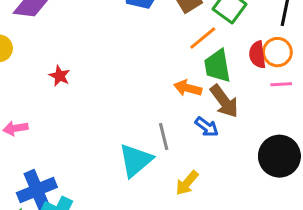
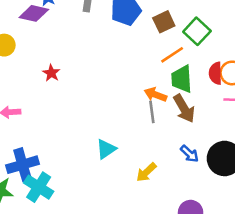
blue arrow: (207, 127) -> (189, 154), moved
gray line: (164, 136) -> (152, 112), moved
cyan triangle: (136, 160) -> (106, 149), size x0.7

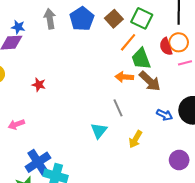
gray line: (152, 112) -> (118, 108), moved

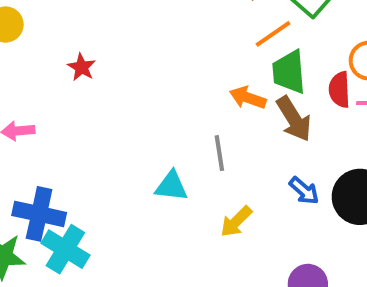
red semicircle: (166, 46) -> (339, 90), moved
cyan triangle: (99, 131) -> (171, 186), turned 42
blue cross: (38, 162) -> (39, 214), turned 30

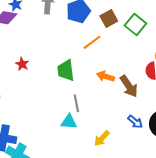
orange line: (273, 34) -> (92, 42), moved
green trapezoid: (289, 72) -> (66, 70), moved
gray line: (219, 153) -> (76, 103), moved

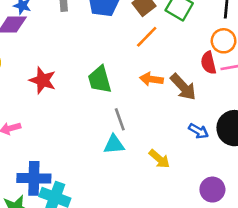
orange line: (92, 42) -> (147, 37), moved
red star: (22, 64) -> (43, 80), size x1.5
yellow arrow: (102, 138) -> (159, 159), turned -84

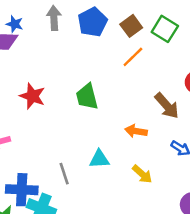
orange arrow: (151, 79) -> (136, 131), moved
gray line: (120, 119) -> (64, 174), moved

